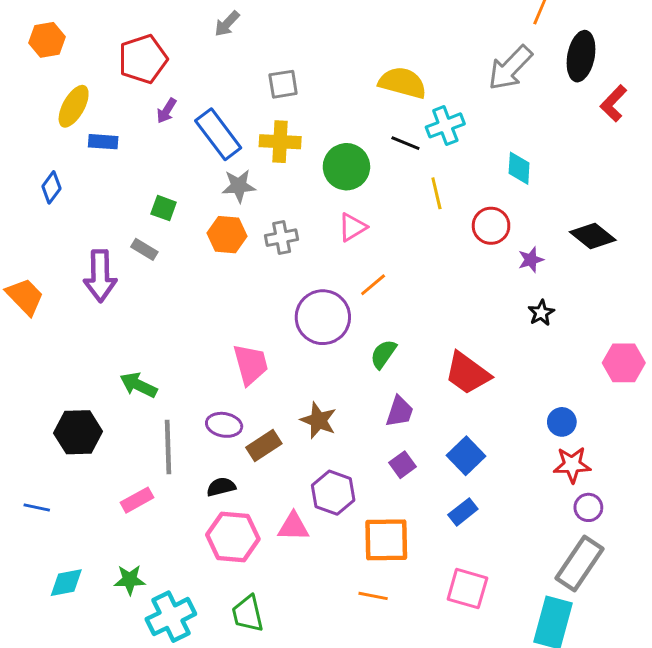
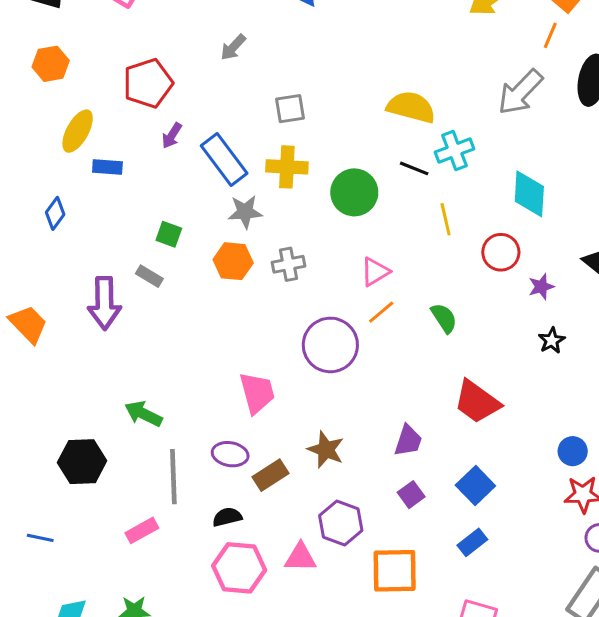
cyan diamond: (519, 168) -> (529, 194), size x1.4
pink triangle: (352, 227) -> (375, 272), moved
green semicircle: (383, 354) -> (444, 318), moved, turned 112

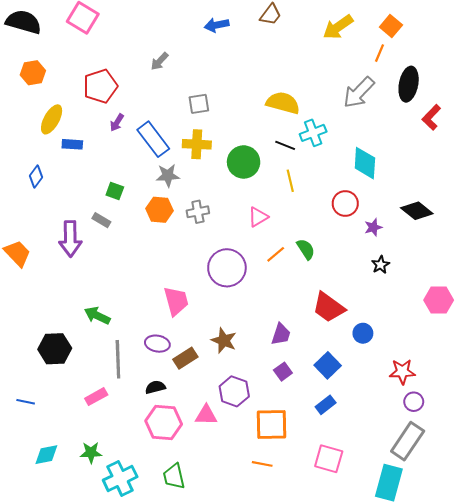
yellow line: (446, 219) -> (290, 181), moved
orange line: (381, 312) -> (276, 254), moved
blue circle: (573, 451) -> (363, 333), moved

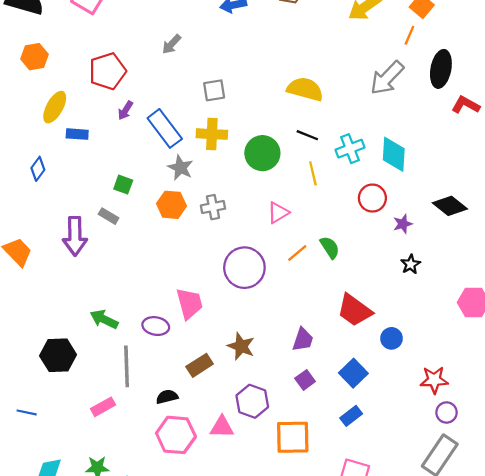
red L-shape: (431, 117) -> (466, 105), turned 75
cyan cross: (313, 133) -> (350, 149), moved
gray star: (168, 175) -> (180, 168), turned 30
purple ellipse: (157, 344) -> (156, 326), moved

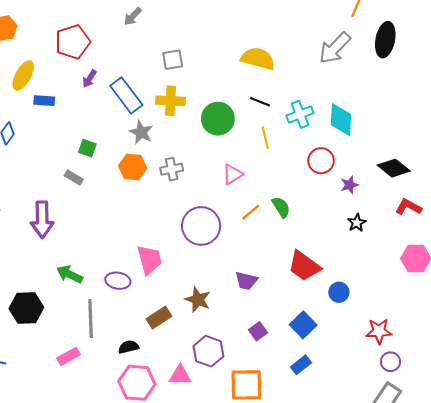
red L-shape: (466, 105) -> (408, 207), moved
purple arrow: (75, 236) -> (42, 220), moved
purple trapezoid: (303, 340) -> (246, 281), moved, turned 85

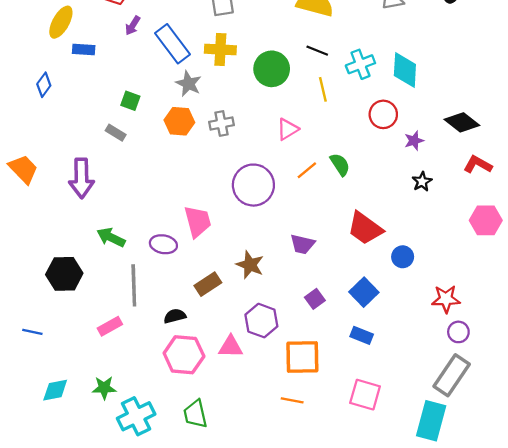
blue rectangle: (301, 365) -> (362, 335), turned 60

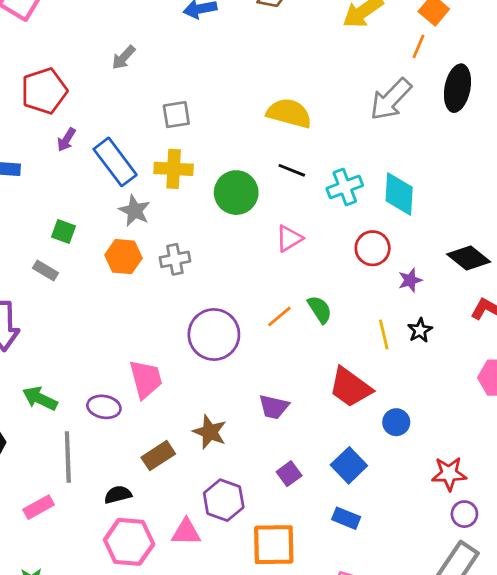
yellow line: (323, 89) -> (384, 335), moved
pink triangle: (288, 129) -> (289, 238), moved

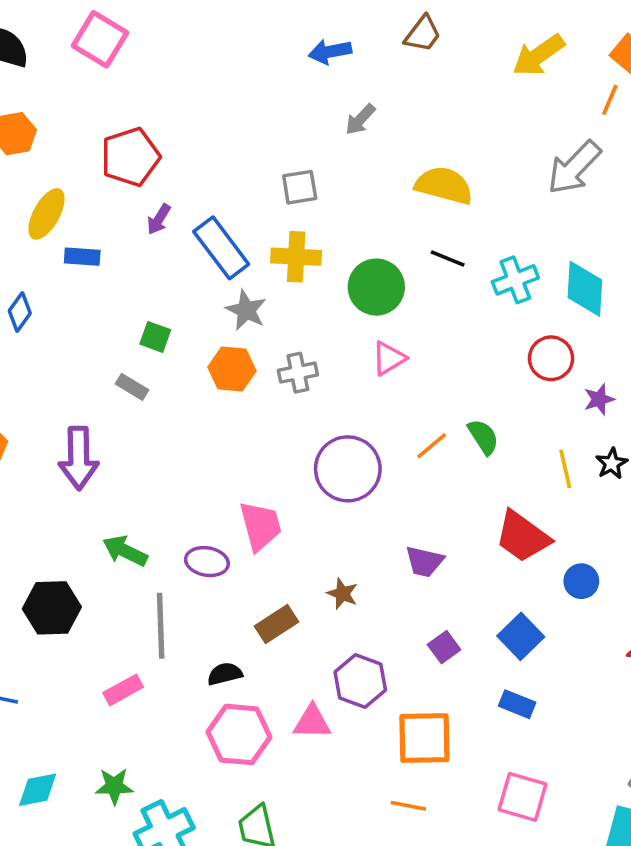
gray arrow: (123, 58) -> (360, 119), moved
pink triangle: (289, 238) -> (389, 358), moved
brown star: (210, 432) -> (342, 594), size x0.7

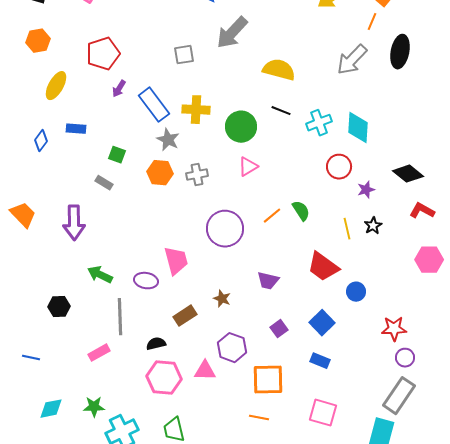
gray arrow: (360, 119) -> (232, 33), size x1.8
gray square: (300, 187) -> (184, 55), moved
blue rectangle: (82, 257) -> (76, 129), moved
black hexagon: (52, 608) -> (59, 307), size x0.7

